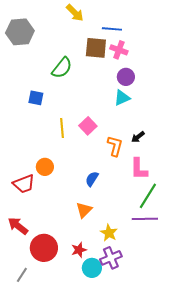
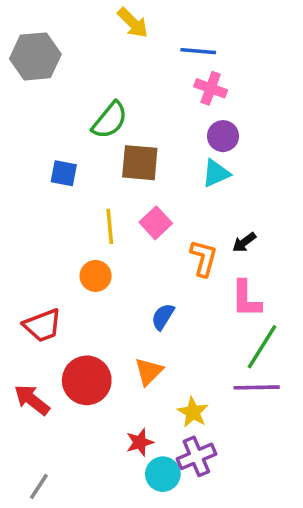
brown square: (96, 48) -> (140, 163), moved
orange circle: (45, 167) -> (96, 276), moved
red circle: (44, 248) -> (87, 380), moved

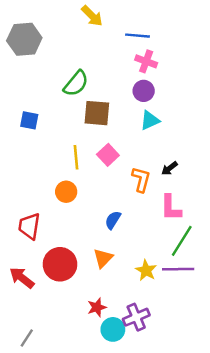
purple circle: (223, 136) -> (144, 91), moved
blue square: (64, 173) -> (29, 120), moved
red trapezoid: (42, 325) -> (29, 226), turned 120
yellow star: (193, 412) -> (146, 270), moved

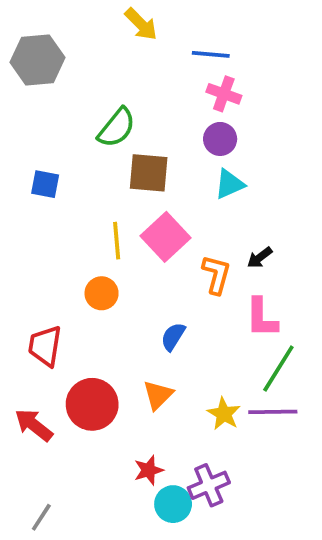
pink square: (108, 155) -> (166, 237), size x1.4

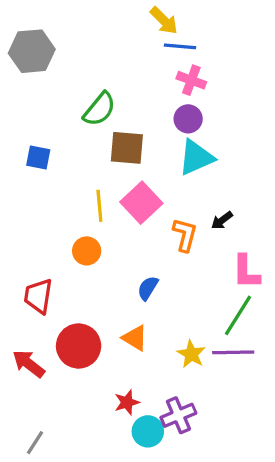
yellow arrow: (141, 24) -> (164, 21), moved
cyan triangle: (230, 184) -> (196, 158), size x1.4
pink L-shape: (261, 318) -> (246, 272), moved
orange triangle: (158, 395) -> (135, 338), turned -44

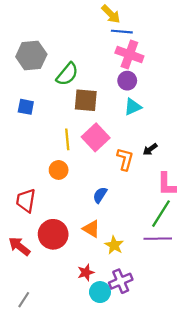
gray hexagon: (32, 51) -> (31, 56), moved
pink cross: (191, 80) -> (129, 54), size x1.4
cyan triangle: (196, 158) -> (133, 107), size x0.7
yellow star: (191, 354) -> (114, 245), moved

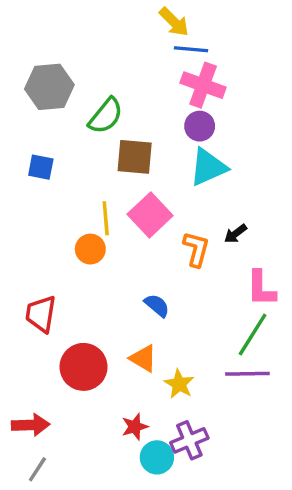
cyan triangle: (133, 107) -> (208, 167), size x1.4
orange circle: (59, 170) -> (90, 249), moved
blue semicircle: (100, 195) -> (157, 305), turned 98
red arrow: (19, 246) -> (31, 425), moved, turned 140

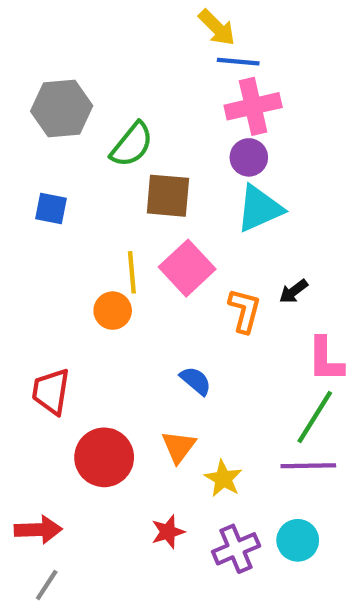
pink cross: (203, 85) -> (253, 106), turned -33
orange triangle: (143, 358) -> (179, 447), turned 36
cyan circle: (157, 457) -> (298, 540), moved

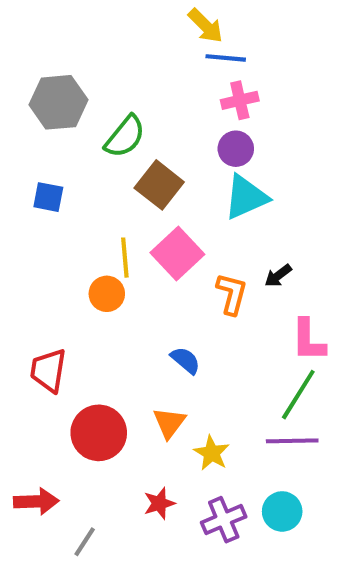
pink cross: (253, 106) -> (240, 100), size x0.7
brown square: (168, 196) -> (159, 185), turned 33
gray line: (47, 585) -> (85, 542), moved

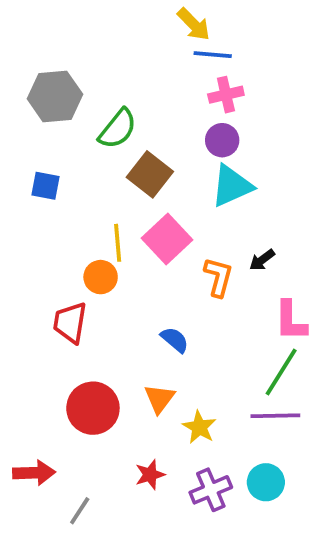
red trapezoid: (48, 370) -> (70, 323), moved

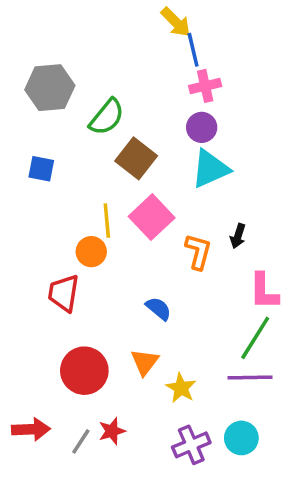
blue line: (213, 55) -> (193, 50), turned 72
black arrow: (262, 260) -> (238, 236), turned -35
red star: (150, 475) -> (112, 431), moved
gray line: (80, 511) -> (81, 441), moved

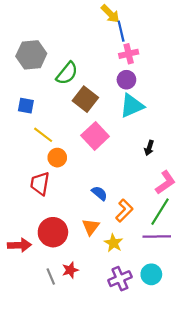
yellow line: (107, 221) -> (43, 135), moved, turned -48
orange L-shape: (198, 252) -> (124, 211), moved, turned 30
pink L-shape: (264, 291) -> (165, 182), turned -125
red arrow: (31, 429) -> (19, 245), moved
gray line: (81, 441) -> (51, 277), turned -56

